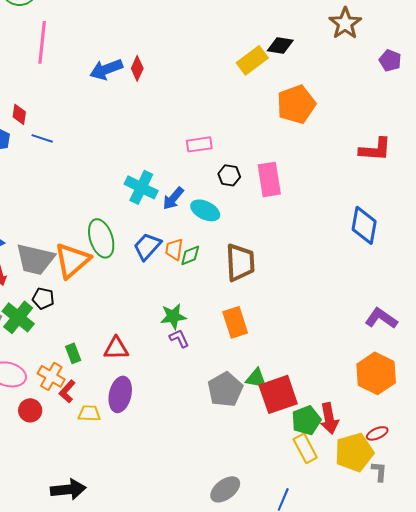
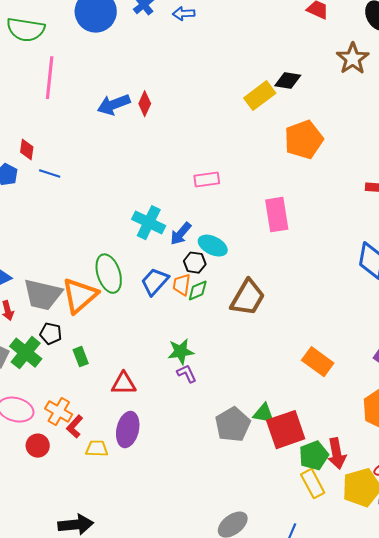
black hexagon: (229, 175) -> (195, 263), moved
brown trapezoid: (240, 262) -> (248, 298), turned 33
orange rectangle: (235, 322) -> (318, 362), moved, turned -36
green rectangle: (73, 353) -> (81, 357), moved

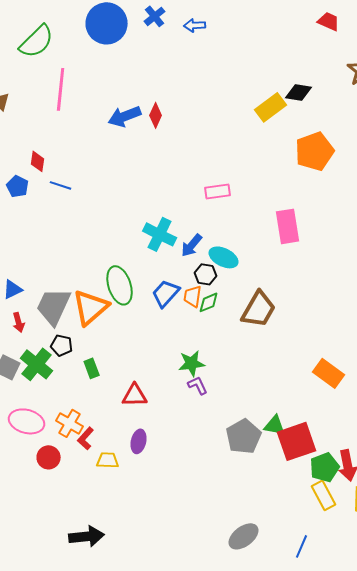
green semicircle: (26, 30) -> (37, 41), turned -54
gray trapezoid: (43, 295) -> (54, 306), turned 102
purple ellipse: (128, 430) -> (139, 441), size x0.7

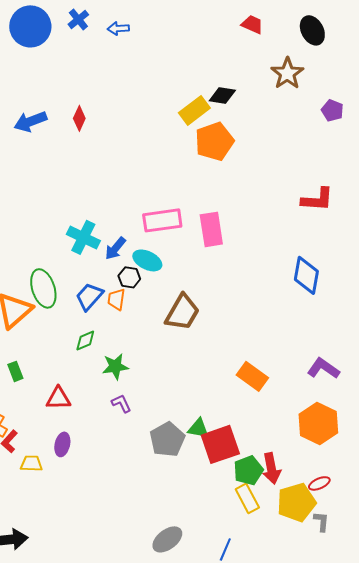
blue arrow: (125, 116) -> (30, 121), moved
orange pentagon: (315, 151) -> (214, 141), moved
pink rectangle: (218, 191) -> (162, 220), moved, size x1.5
green diamond: (209, 302) -> (85, 340), moved
purple L-shape: (198, 385) -> (121, 403), moved

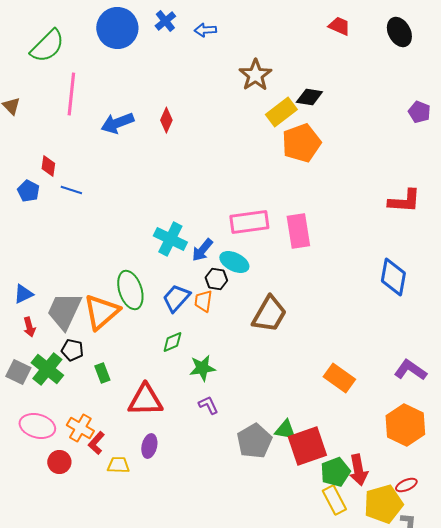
brown star: (287, 73) -> (255, 75), moved
red triangle: (58, 398) -> (145, 400), size x1.4

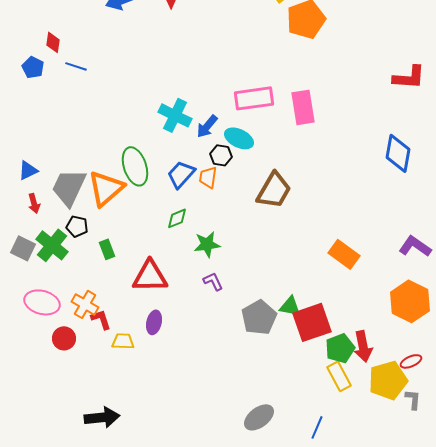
red L-shape: (96, 443) -> (101, 319), turned 120

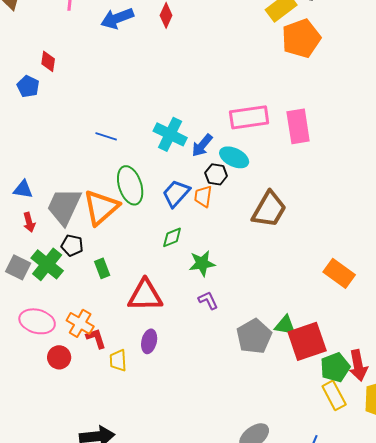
blue line: (76, 66) -> (106, 136), moved
blue triangle: (28, 170) -> (23, 189), turned 35
yellow trapezoid: (123, 341) -> (118, 360), turned -95

